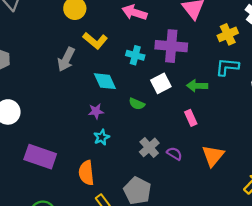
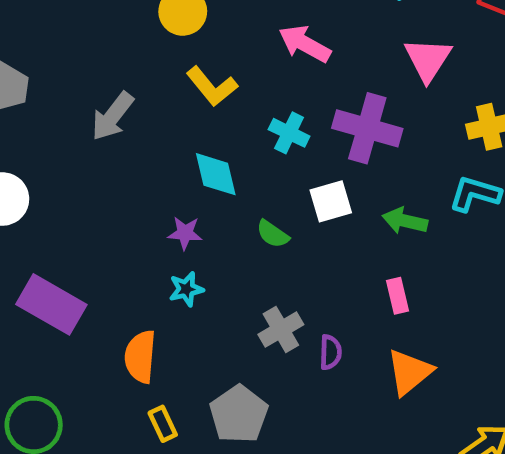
gray arrow: (66, 59) -> (113, 116), moved
pink rectangle: (191, 118) -> (398, 296), moved
purple semicircle: (174, 154) -> (330, 352), turned 49

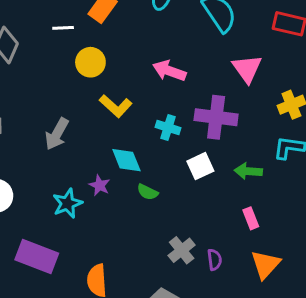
purple star: (185, 233) -> (100, 185), moved, turned 30
green semicircle: (273, 234) -> (148, 192), moved
cyan star: (186, 289) -> (67, 203), moved, size x1.4

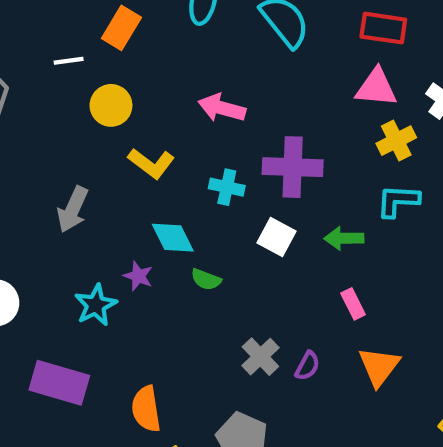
pink triangle: (247, 69) -> (376, 88), moved, turned -44
white square: (200, 166) -> (277, 237), turned -32
purple semicircle: (215, 260) -> (307, 366), turned 40

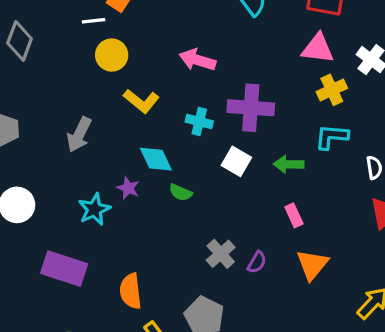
white line: (69, 61) -> (94, 21), moved

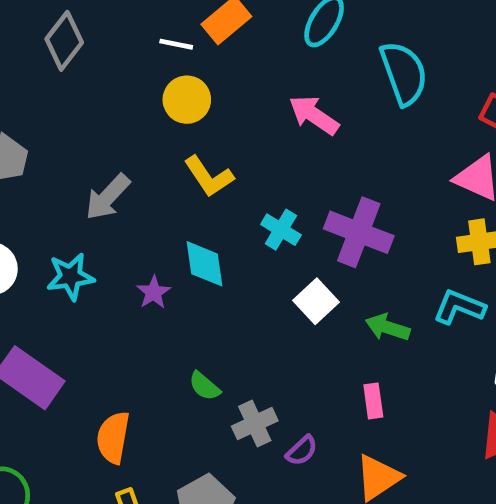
pink arrow: (197, 60) -> (314, 115), moved
green semicircle: (181, 192) -> (205, 386), moved
cyan star: (94, 209) -> (70, 277), moved

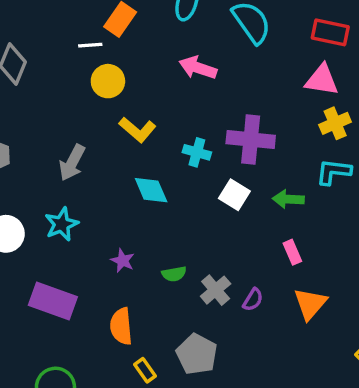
purple star: (154, 292) -> (123, 261), moved
green semicircle: (205, 386) -> (174, 274), turned -35

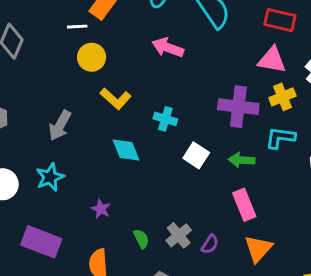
purple cross: (251, 140) -> (238, 107), moved
pink rectangle: (292, 252) -> (244, 205), size x1.5
green semicircle: (174, 274) -> (141, 239), moved, turned -108

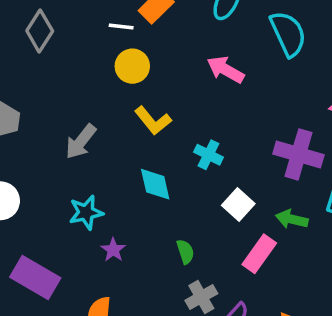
cyan star: (50, 177) -> (86, 213), moved
pink rectangle: (244, 205) -> (259, 254), moved, turned 48
green semicircle: (141, 239) -> (185, 252), moved

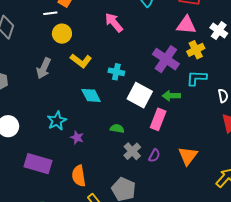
pink arrow: (225, 70) -> (114, 22), turned 35
gray arrow: (81, 142) -> (44, 68), moved
purple cross: (298, 154) -> (166, 59), turned 32
white square: (238, 205) -> (140, 95), size x1.4
green semicircle: (185, 252) -> (117, 129), turned -48

